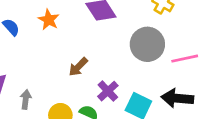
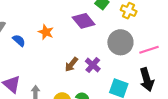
purple cross: (108, 91) -> (93, 65), moved
black arrow: (177, 98) -> (147, 80), turned -105

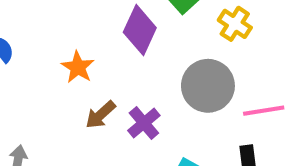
purple diamond: (84, 21) -> (140, 30), turned 55
orange star: (46, 32) -> (78, 67), moved

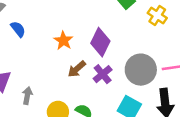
purple diamond: (140, 30) -> (100, 42), moved
gray circle: (208, 86) -> (141, 70), moved

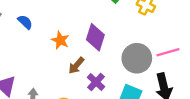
blue semicircle: (18, 29) -> (25, 22), moved
purple cross: (103, 74) -> (96, 82), moved

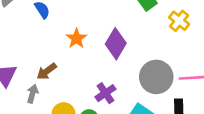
brown arrow: (76, 65) -> (47, 71), moved

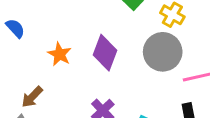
gray circle: (156, 77) -> (163, 52), moved

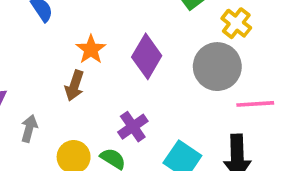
brown arrow: (32, 97) -> (74, 86), moved, turned -35

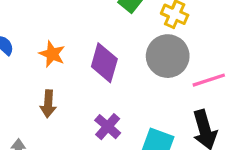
orange star: (91, 49) -> (52, 54), moved

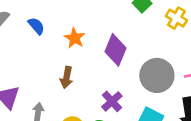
gray circle: (168, 56) -> (157, 75), moved

